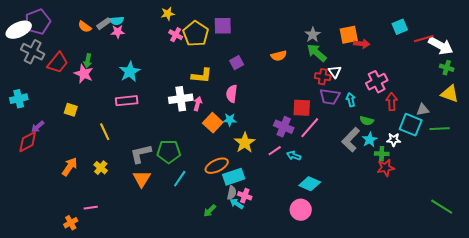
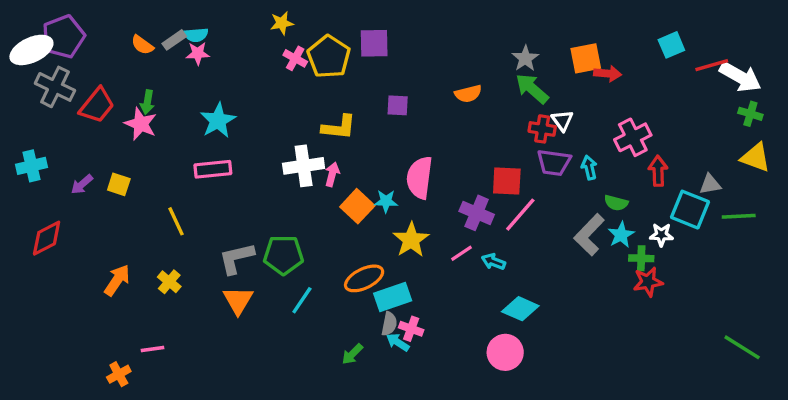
purple square: (237, 63) -> (398, 105), turned 32
pink semicircle: (232, 94) -> (419, 178), moved, size x1.4
purple arrow: (38, 127) -> (82, 184), moved

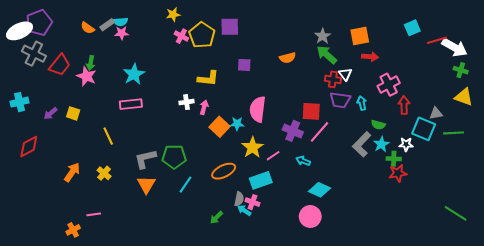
red arrow: (608, 73) -> (370, 57), moved
white cross: (304, 166) -> (187, 102), size x0.6
pink line: (461, 253) -> (273, 156), moved
cyan rectangle: (393, 297) -> (261, 180), moved

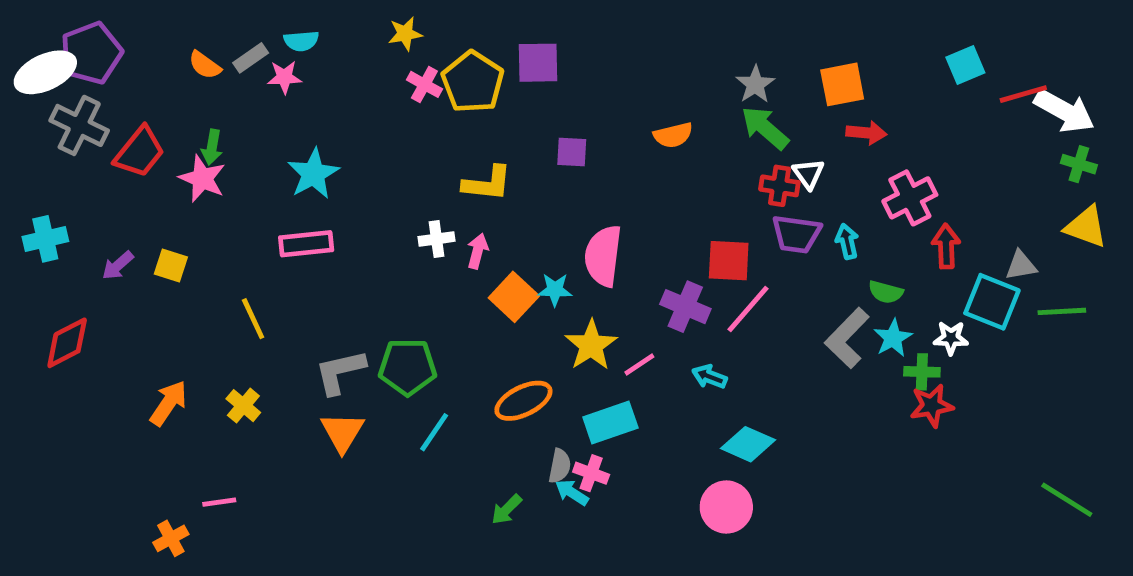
cyan semicircle: (121, 22) -> (301, 41), moved

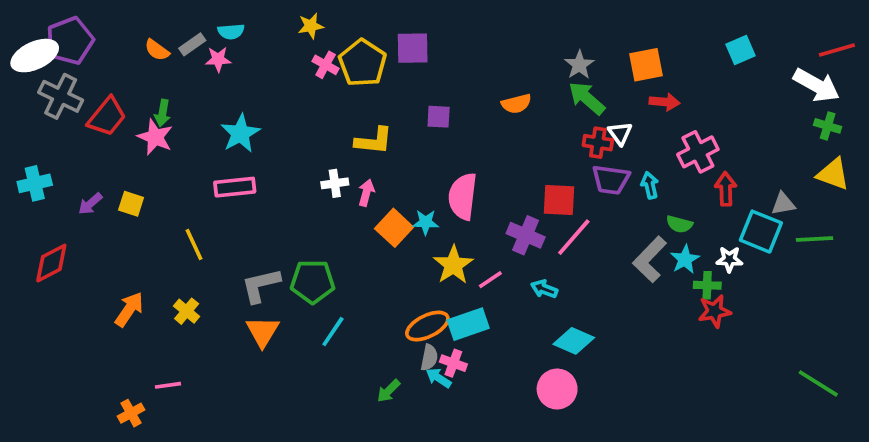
red line: (1023, 94) -> (837, 50), moved
orange ellipse: (523, 401) -> (427, 326), moved

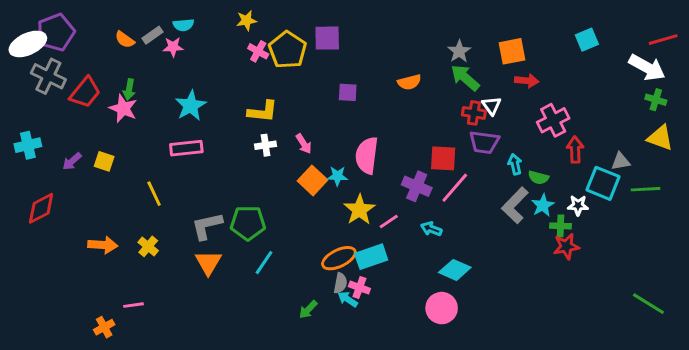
yellow L-shape: (374, 141) -> (263, 111), moved
cyan arrow: (650, 185) -> (515, 164), moved
pink arrow: (366, 193) -> (304, 144), moved, turned 132
orange arrow: (129, 309) -> (103, 245), turned 60

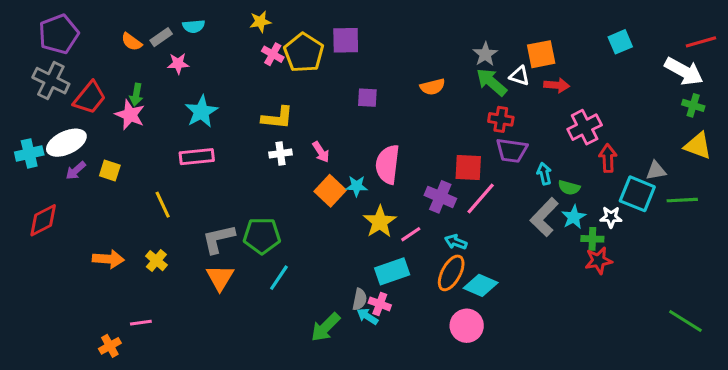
white ellipse: (28, 44) -> (66, 143), moved
pink star: (173, 47) -> (178, 64), moved
white triangle: (491, 106) -> (519, 76), moved, turned -36
orange ellipse: (339, 258) -> (451, 273), moved, turned -36
green arrow: (308, 310) -> (325, 327), size x1.5

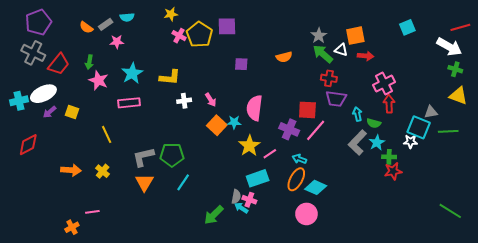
pink star: (130, 115) -> (98, 80), moved
yellow L-shape: (277, 118) -> (170, 77), moved
red arrow: (608, 158) -> (389, 104), moved
white star: (611, 217) -> (410, 142), moved

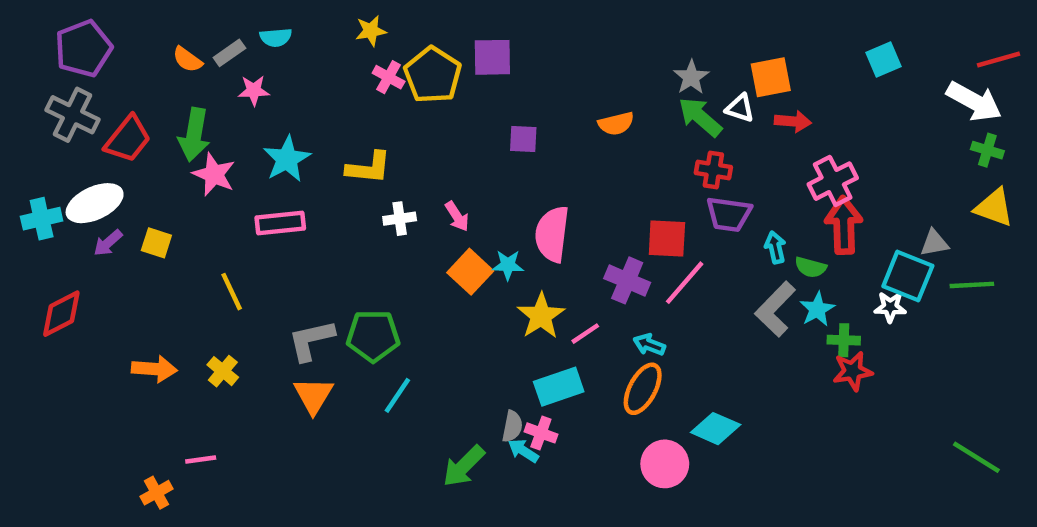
green arrow: (89, 62) -> (194, 135), size x1.6
red arrow: (389, 104) -> (844, 225), size x1.4
cyan diamond: (316, 187) -> (716, 429), moved

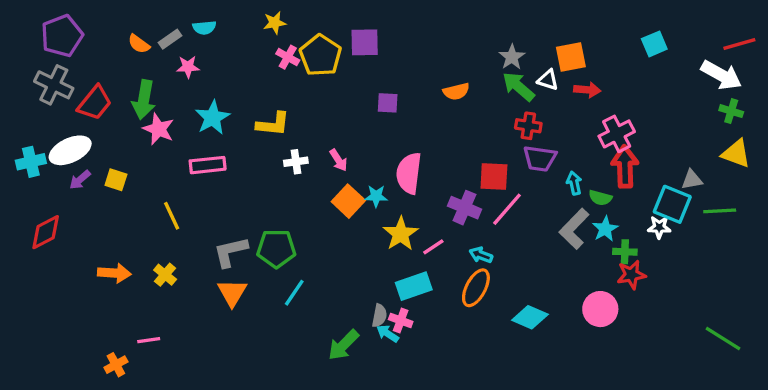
pink circle: (665, 464) -> (600, 309), moved

